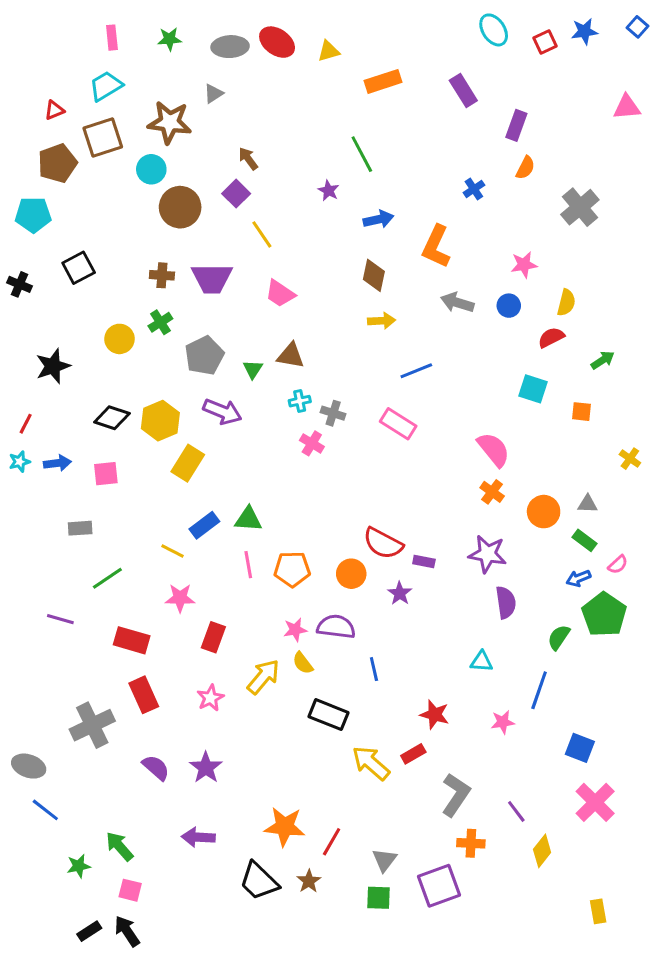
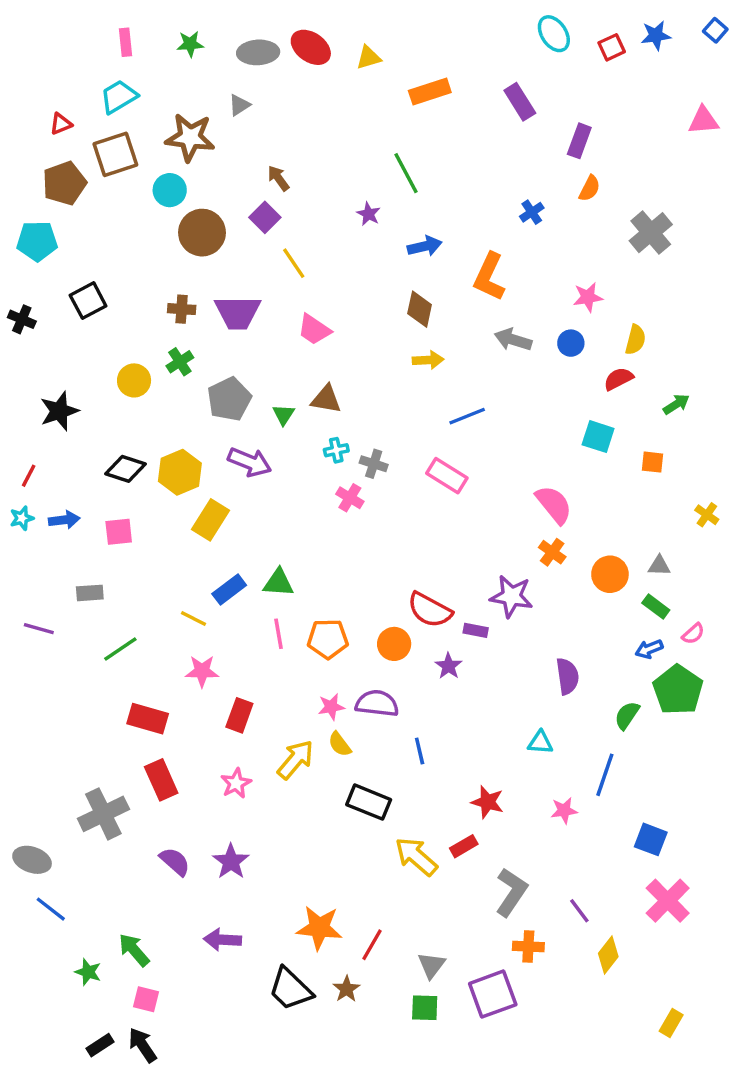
purple star: (488, 554) -> (511, 596), moved
purple line: (60, 619) -> (39, 629), moved
green star: (79, 866) -> (88, 972), turned 30
yellow rectangle: (598, 911) -> (671, 1023), turned 40

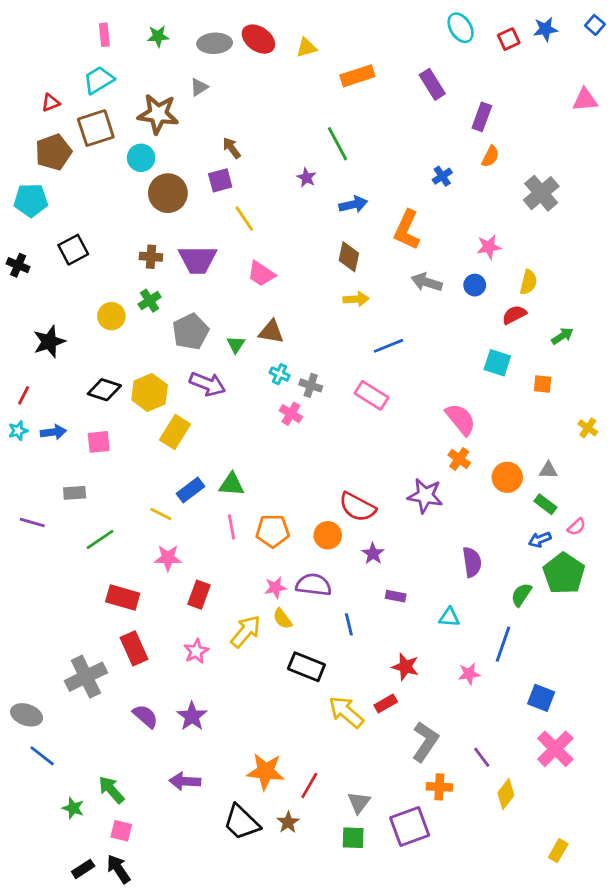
purple square: (265, 217) -> (220, 180), turned 30
cyan cross: (336, 450) -> (280, 374), turned 36
purple rectangle: (476, 630) -> (396, 596), moved

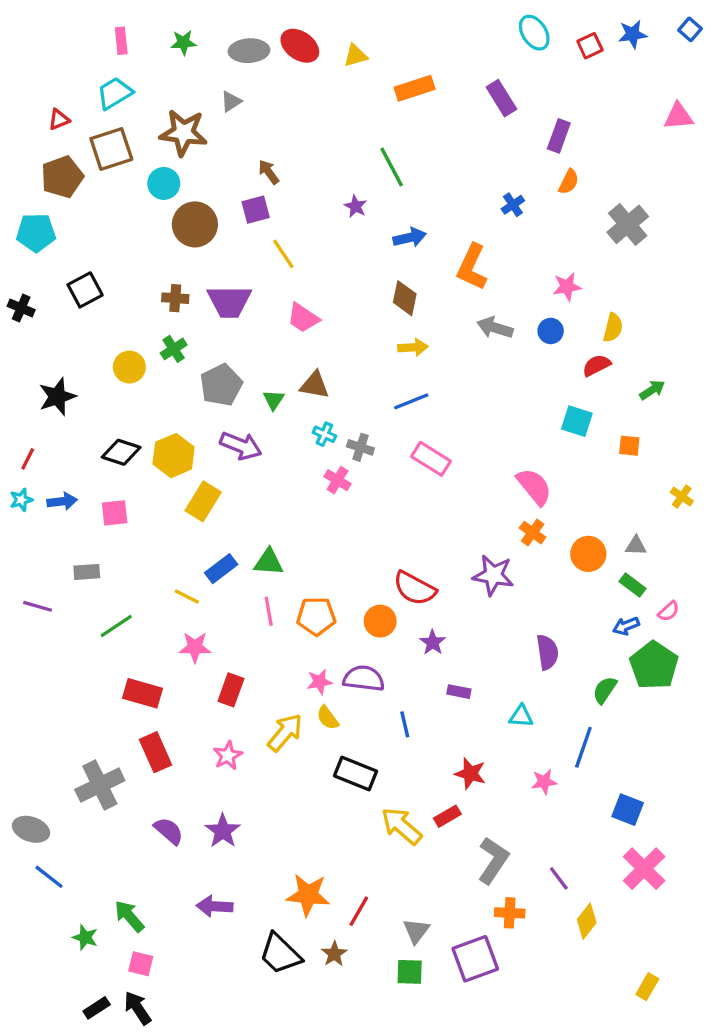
blue line: (388, 346) -> (411, 401), moved

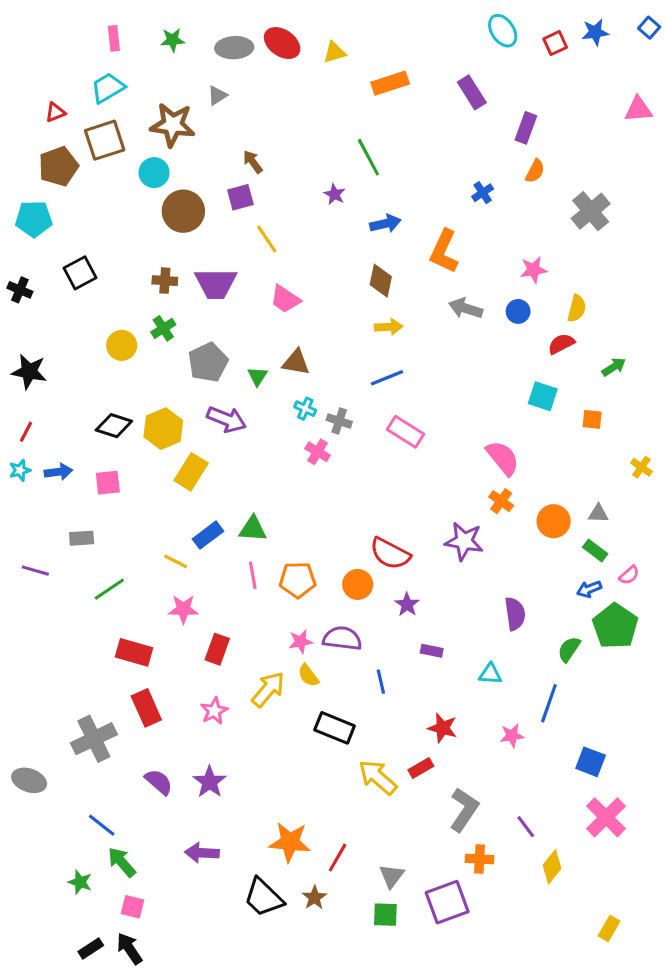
black star: (57, 397) -> (29, 372), moved, turned 30
blue line: (49, 877) -> (102, 825), moved

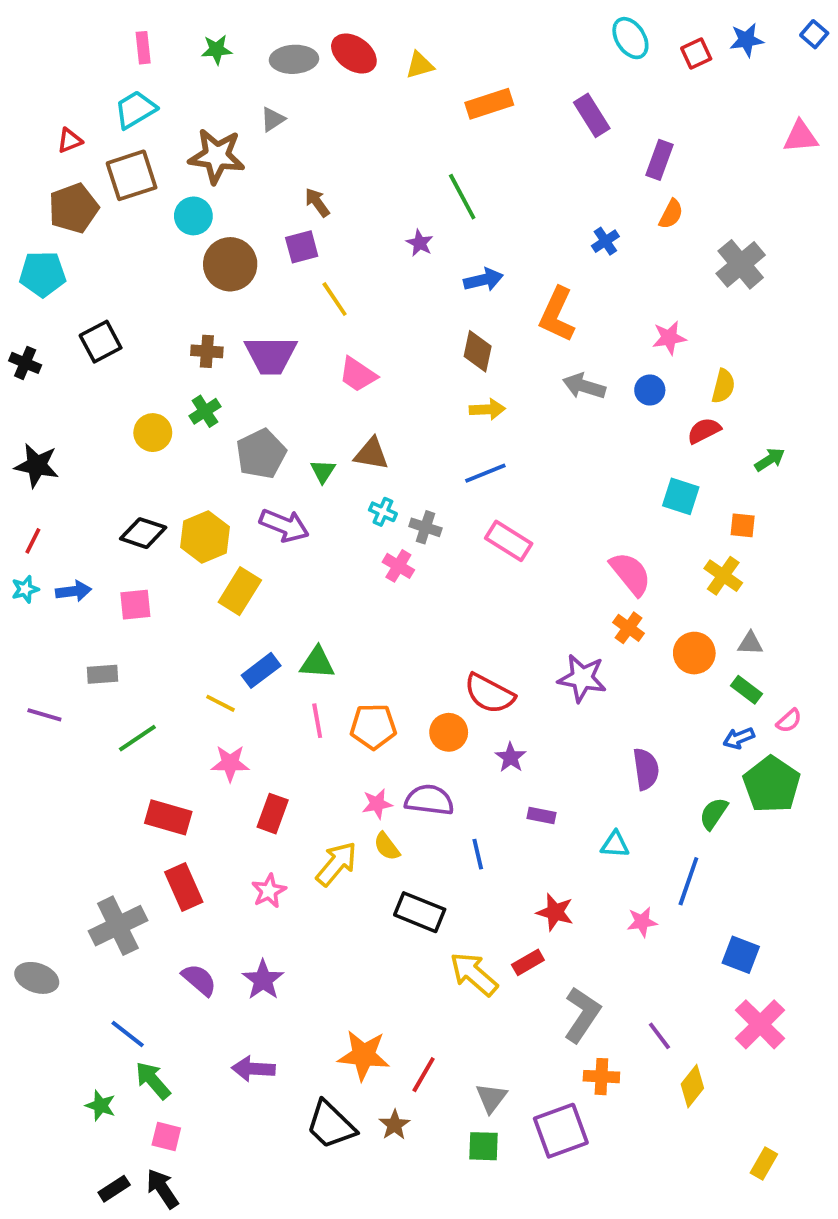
yellow cross: (641, 467) -> (723, 576), moved, size x1.4

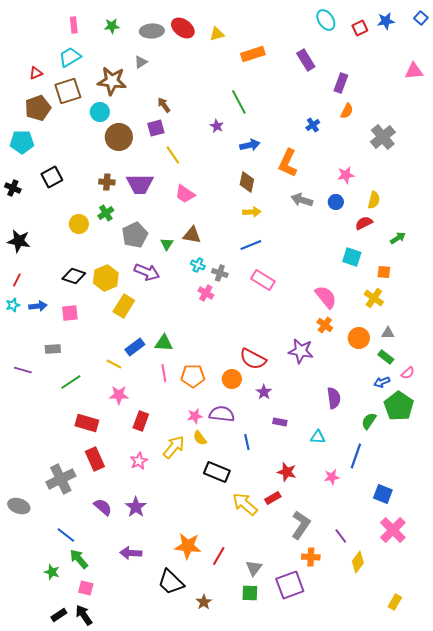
brown star: (395, 1125) -> (204, 602), moved

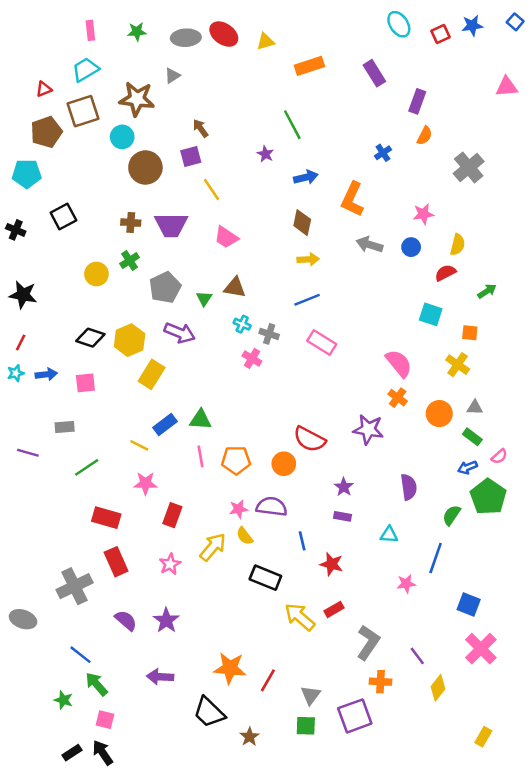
purple star: (264, 392) -> (344, 487), moved
red star: (287, 472) -> (332, 564), moved

